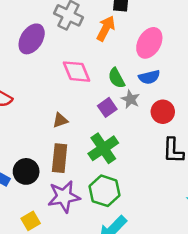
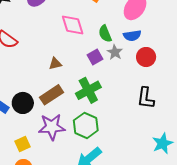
red circle: (163, 112) -> (146, 57), moved
brown rectangle: (60, 158) -> (51, 95), turned 45

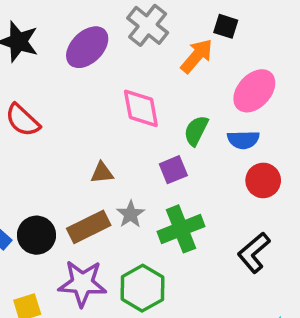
green semicircle: (105, 34) -> (196, 131), turned 42
gray star: (115, 52) -> (131, 214), moved
green cross: (88, 90) -> (181, 229), moved
black L-shape: (146, 98) -> (254, 253), turned 35

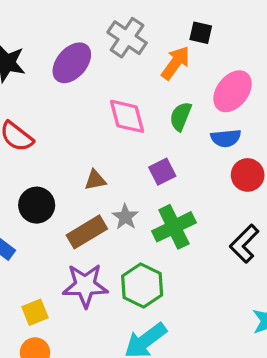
green semicircle: (196, 131) -> (181, 116), moved
black circle: (37, 235) -> (37, 205), moved

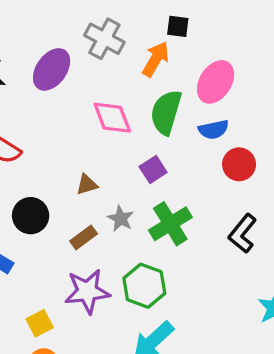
green semicircle: (181, 116) -> (166, 112), size x1.5
brown rectangle: (87, 232) -> (84, 237), size x0.7

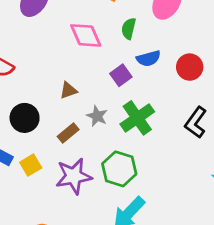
green semicircle: (166, 112) -> (129, 29), size x0.6
blue semicircle: (214, 130) -> (148, 58), moved
yellow square: (40, 323) -> (31, 165), moved

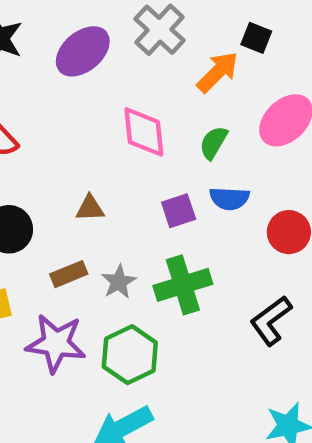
gray star: (97, 116) -> (119, 282), moved

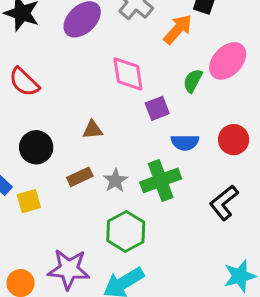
green semicircle: (214, 143) -> (193, 81), moved
blue semicircle: (229, 198) -> (185, 142), moved
purple square: (179, 211) -> (157, 108), moved
purple star: (56, 343) -> (69, 269), moved

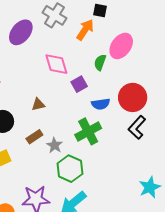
red circle: (234, 140) -> (133, 97), size x1.4
gray star: (115, 180) -> (54, 145), moved
black L-shape: (224, 203) -> (137, 127), moved

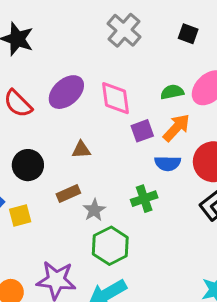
orange arrow: (85, 30) -> (176, 128), moved
purple ellipse: (21, 32) -> (66, 92), moved
green semicircle: (100, 62) -> (172, 92), moved, turned 49
green cross: (88, 131) -> (144, 199), size x0.7

